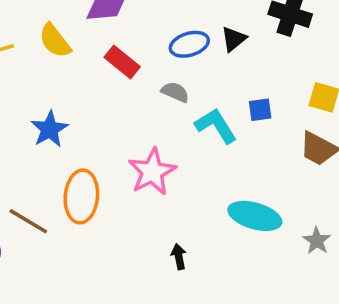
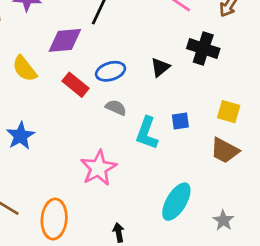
blue ellipse: (189, 44) -> (111, 71), moved
cyan L-shape: (216, 126) -> (147, 133), turned -128
orange ellipse: (81, 196) -> (54, 219), moved
cyan ellipse: (255, 216) -> (176, 202), turned -75

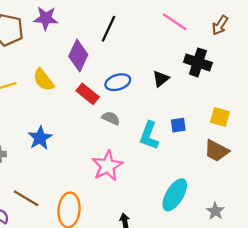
purple diamond: (65, 40) -> (78, 55), turned -60
gray semicircle: (116, 108) -> (111, 118), moved

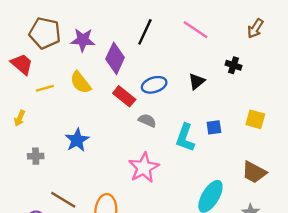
purple star: (46, 18) -> (83, 40), moved
pink line: (175, 22) -> (196, 30), moved
black cross: (198, 62) -> (233, 65), size x0.6
brown trapezoid: (216, 151) -> (254, 172), moved

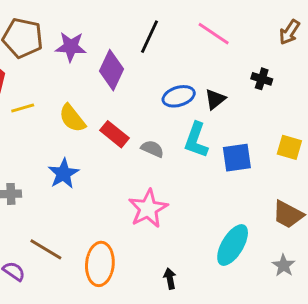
yellow semicircle: (81, 83) -> (72, 118), moved
blue ellipse: (154, 85) -> (179, 96), moved
red rectangle: (124, 96) -> (114, 134), moved
blue square: (214, 127) -> (237, 158), size x1.5
cyan L-shape: (185, 138) -> (196, 140), moved

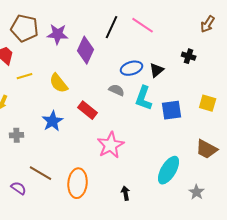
pink line: (214, 34) -> (143, 25), moved
red rectangle: (114, 134) -> (88, 110), moved
gray semicircle: (152, 149) -> (117, 90), moved
gray star: (284, 265) -> (197, 192), moved

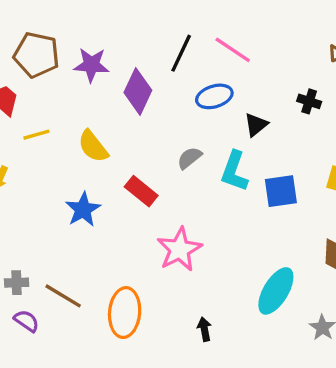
blue ellipse: (132, 68) -> (214, 96), moved
gray semicircle: (117, 90) -> (189, 158), turned -63
gray cross: (17, 135) -> (17, 283), moved

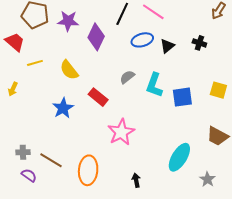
black triangle: (256, 125) -> (167, 46), moved

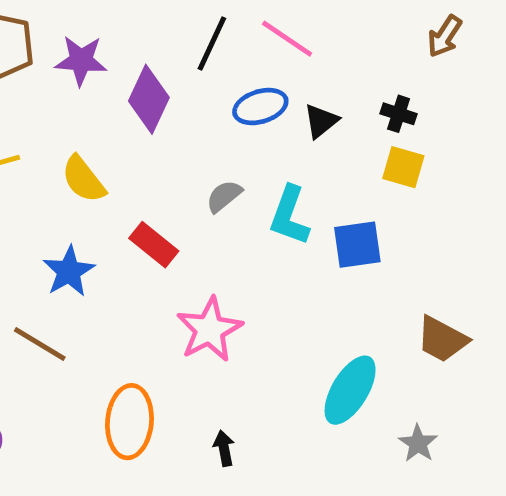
yellow square: (218, 90) -> (403, 167), moved
brown line: (51, 160) -> (40, 344), moved
black arrow: (136, 180) -> (224, 448), moved

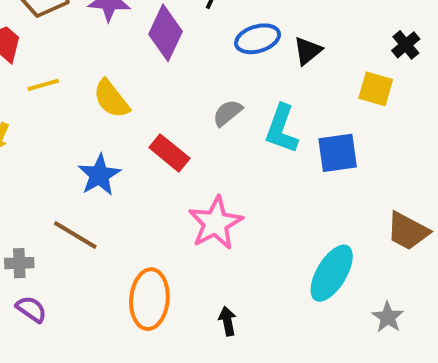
black cross: (399, 114) -> (406, 45), moved, turned 32

